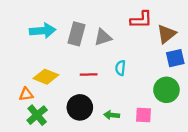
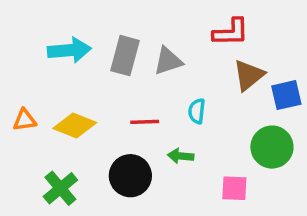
brown triangle: (166, 34) -> (249, 75), moved
orange triangle: (26, 94) -> (25, 120), moved
green arrow: (112, 115) -> (181, 156), moved

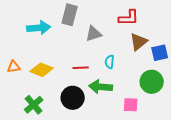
gray rectangle: (125, 56) -> (70, 15), moved
green arrow: (181, 156) -> (101, 87), size x1.6

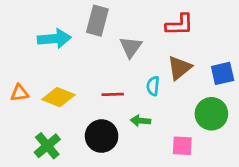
gray triangle: (94, 34) -> (131, 47), turned -36
brown triangle: (139, 42) -> (179, 68), moved
green arrow: (101, 87) -> (140, 121), size x0.6

